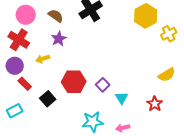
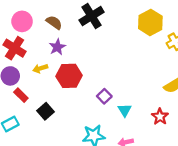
red hexagon: (74, 82) -> (69, 76), moved

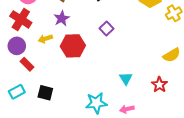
purple square: (104, 96) -> (106, 29), moved
black square: (46, 111) -> (45, 93), moved, turned -35

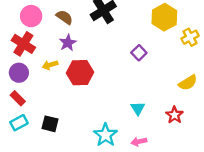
purple square: (106, 29) -> (139, 53), moved
red rectangle: (27, 64) -> (18, 98), moved
cyan star: (96, 103) -> (106, 135), turned -30

